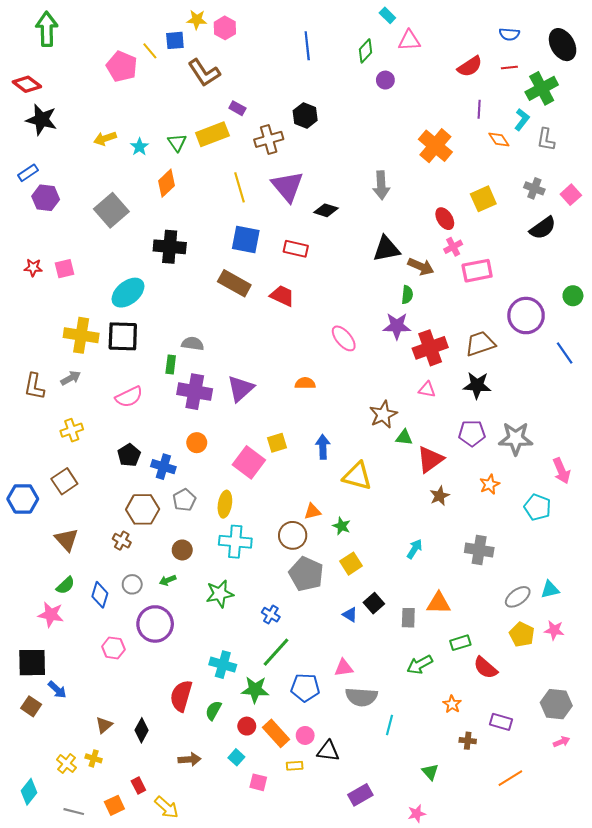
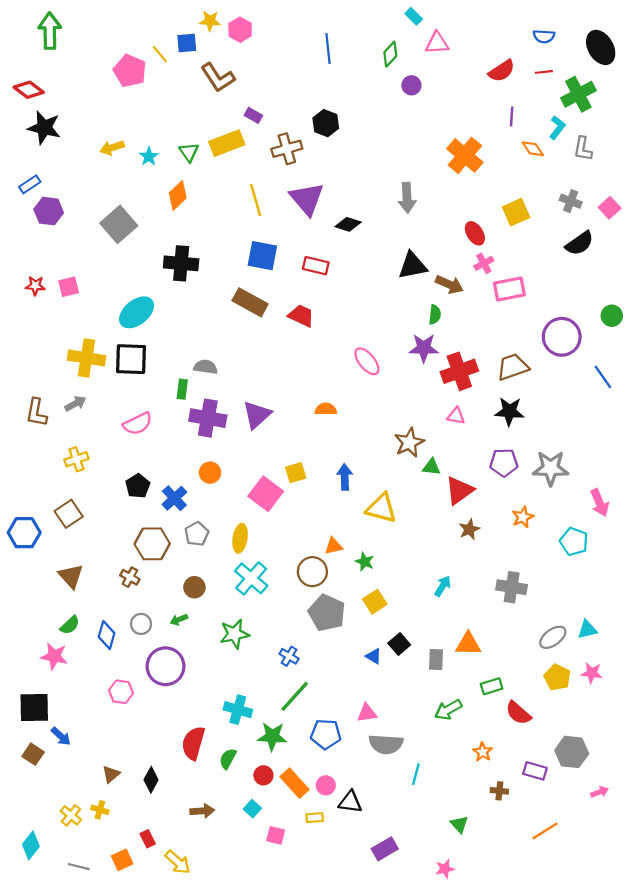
blue cross: (163, 467) -> (174, 498), turned 30
cyan cross: (235, 542) -> (251, 578), turned 36
gray hexagon: (556, 704) -> (572, 752), moved

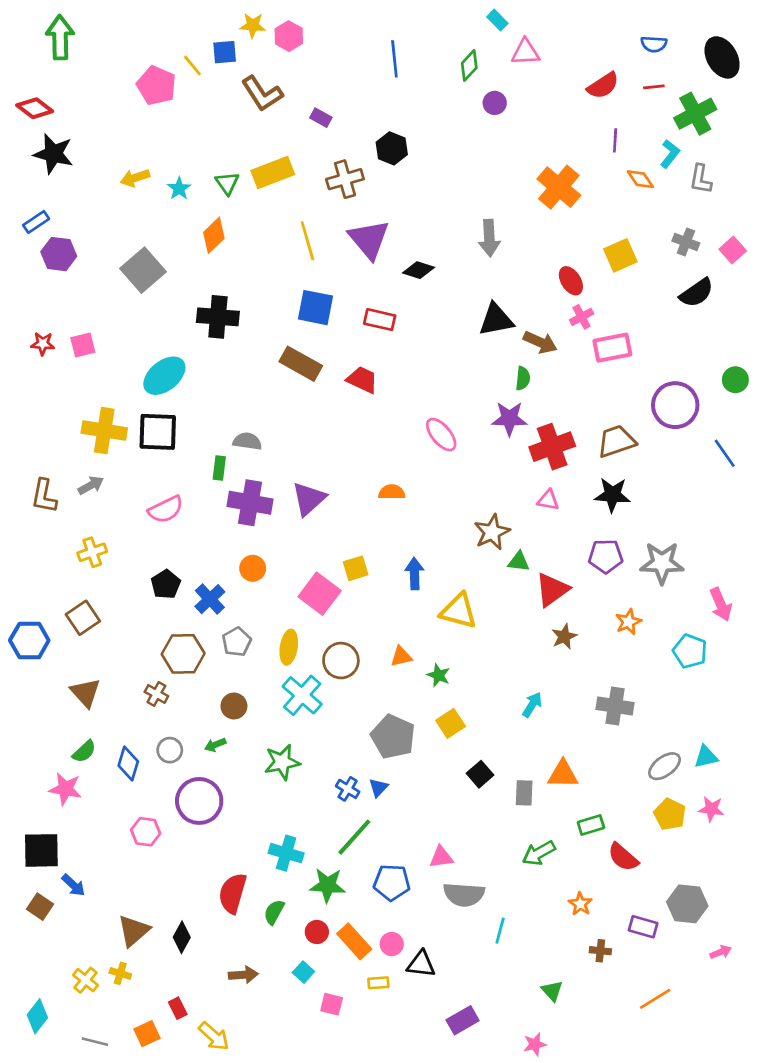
purple rectangle: (253, 115) -> (321, 118), moved
brown circle: (312, 572) -> (341, 661), moved
blue triangle: (374, 656) -> (378, 788), moved, turned 42
brown triangle: (111, 774) -> (134, 931), size x1.5

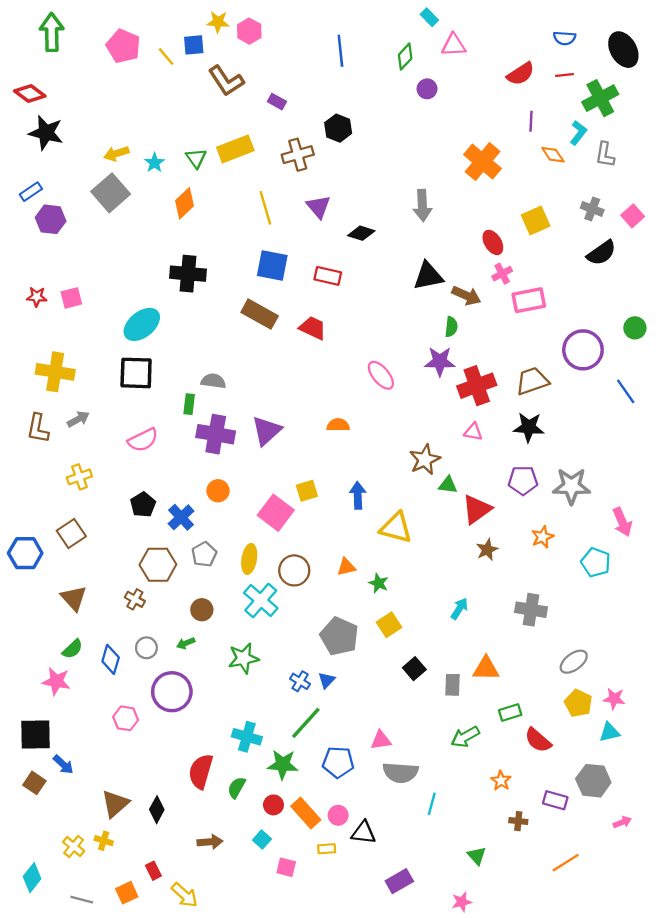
pink pentagon: (156, 86) -> (123, 46), moved
purple triangle: (369, 239) -> (318, 207), size x0.7
gray square: (143, 270) -> (111, 193), moved
yellow cross: (104, 431) -> (55, 372), moved
cyan triangle: (706, 757) -> (610, 732), moved

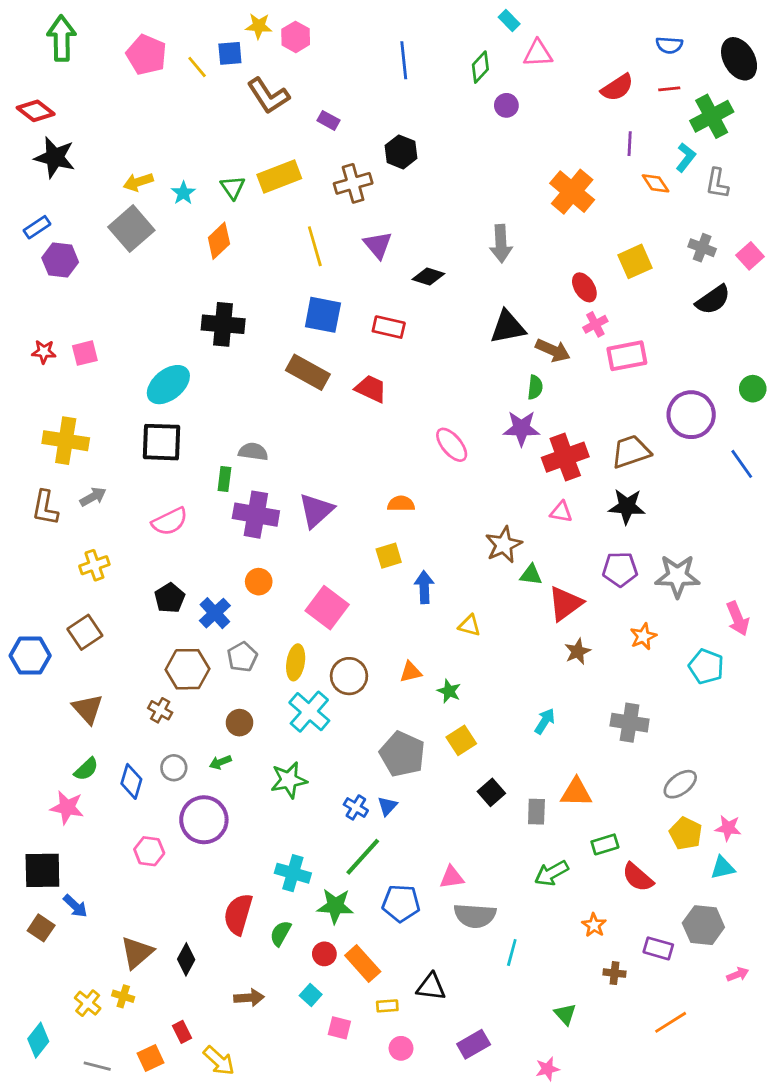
yellow square: (307, 491) -> (389, 556), moved
yellow triangle: (396, 528) -> (469, 625), size x0.6
pink circle: (338, 815) -> (401, 1048), moved

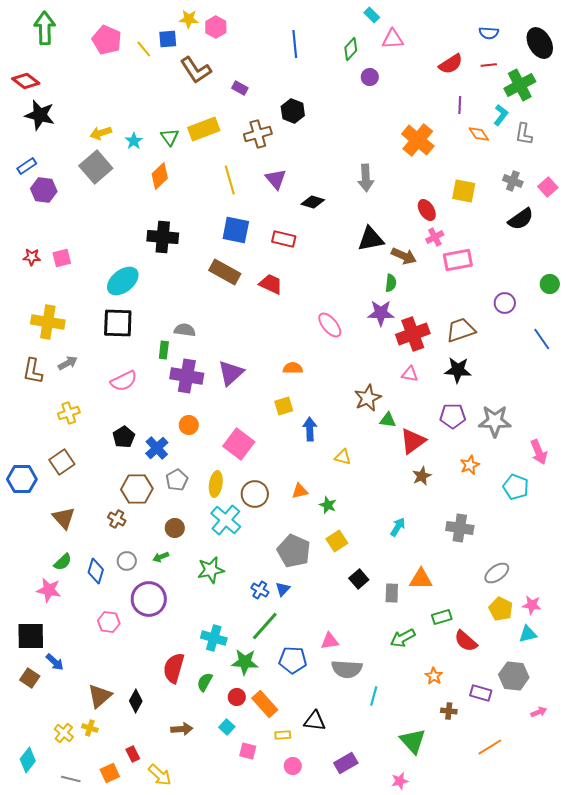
yellow square: (635, 261) -> (464, 191), turned 35
purple circle: (691, 415) -> (505, 303), size x0.6
green triangle: (565, 1014) -> (413, 741), size x1.6

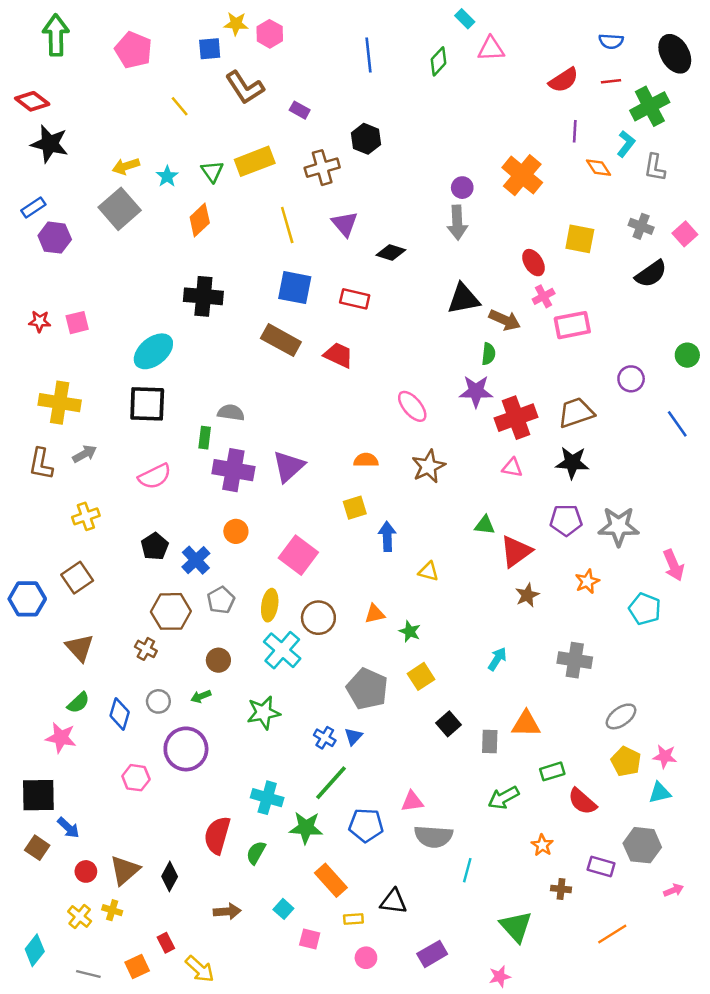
yellow line: (144, 49) -> (180, 106), moved
purple circle: (370, 77) -> (462, 188), moved
brown star: (368, 398) -> (428, 466), moved
red circle: (237, 697) -> (86, 871), moved

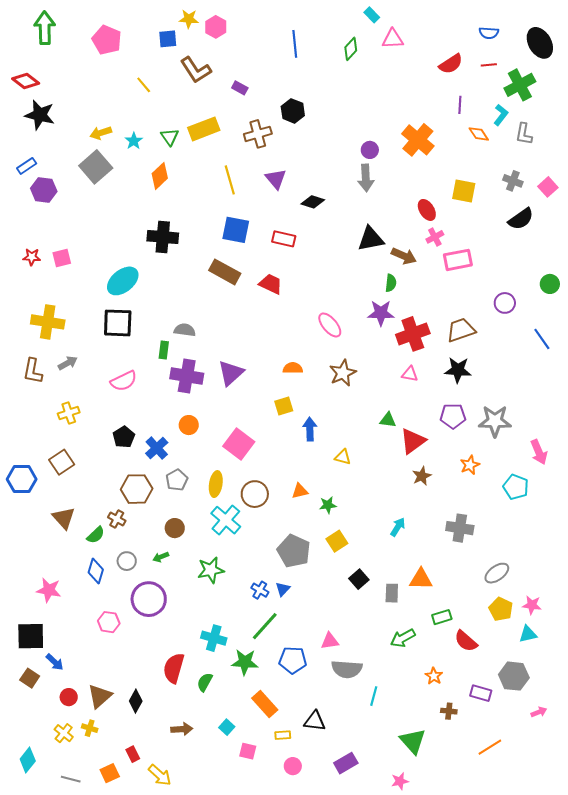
green star: (410, 631) -> (328, 505), turned -30
green semicircle: (78, 703) -> (96, 535), moved

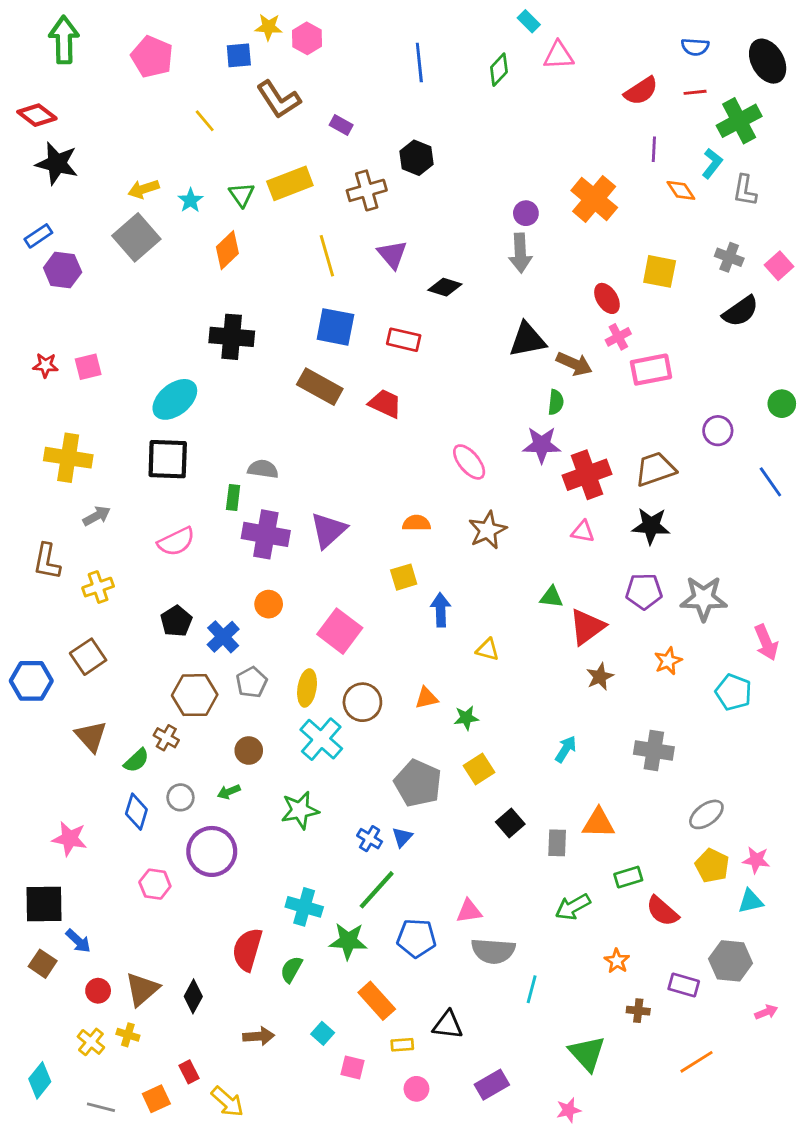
brown L-shape: (33, 371) -> (47, 561), moved

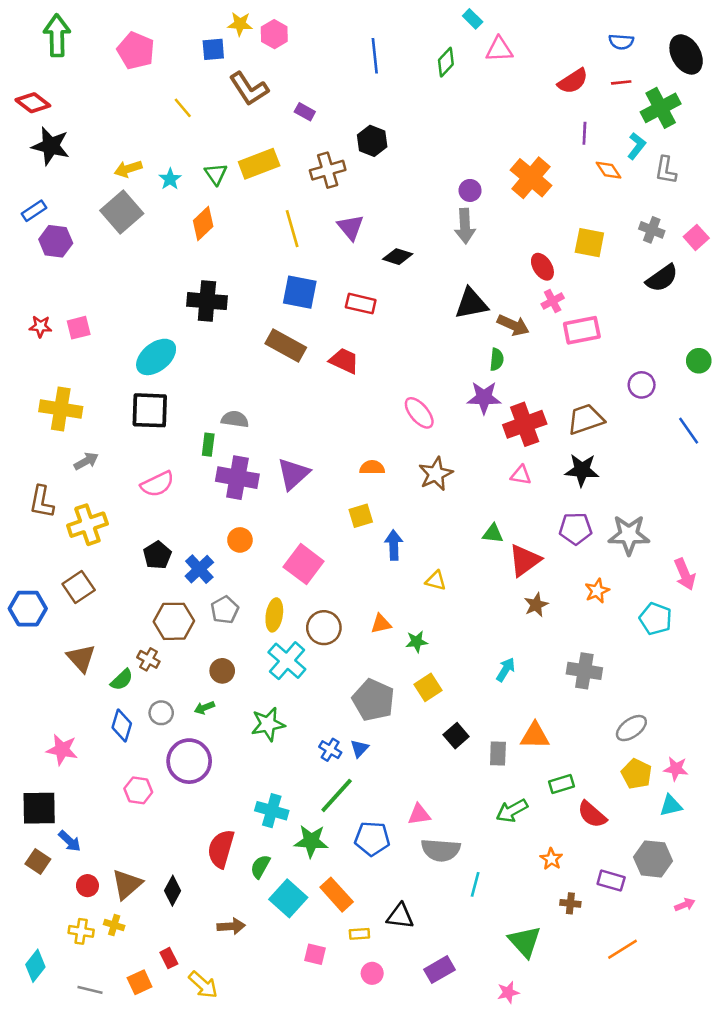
yellow cross: (98, 587) -> (87, 525), size x1.4
cyan square: (323, 1033) -> (288, 898), moved, size x1.8
yellow cross: (91, 1042) -> (81, 931), turned -30

